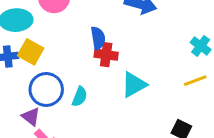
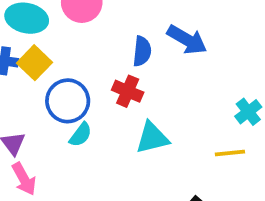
blue semicircle: (98, 38) -> (142, 51), moved
blue circle: (46, 89) -> (68, 101), moved

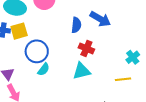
yellow square: (34, 63) -> (19, 31), turned 30
red cross: (128, 91) -> (86, 48), moved

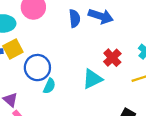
blue semicircle: (76, 25) -> (75, 18), moved
red cross: (86, 48) -> (112, 58), moved, turned 35

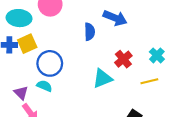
blue semicircle: (75, 18) -> (90, 32), moved
cyan semicircle: (49, 86) -> (44, 86), moved, turned -96

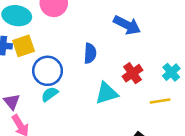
blue semicircle: (90, 32) -> (90, 53), moved
cyan semicircle: (44, 86) -> (50, 94), moved, turned -64

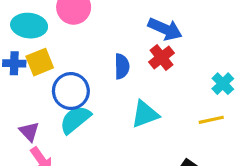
red cross: (132, 73) -> (161, 57), moved
cyan semicircle: (50, 94) -> (75, 120), size x1.5

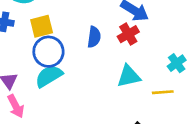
yellow square: (40, 62) -> (42, 26), moved
cyan triangle: (145, 114) -> (129, 76), moved

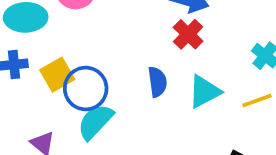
yellow square: (42, 26) -> (57, 75), moved
blue semicircle: (94, 37) -> (157, 82), moved

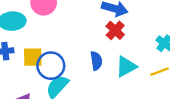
yellow square: (57, 75) -> (33, 57), turned 30

